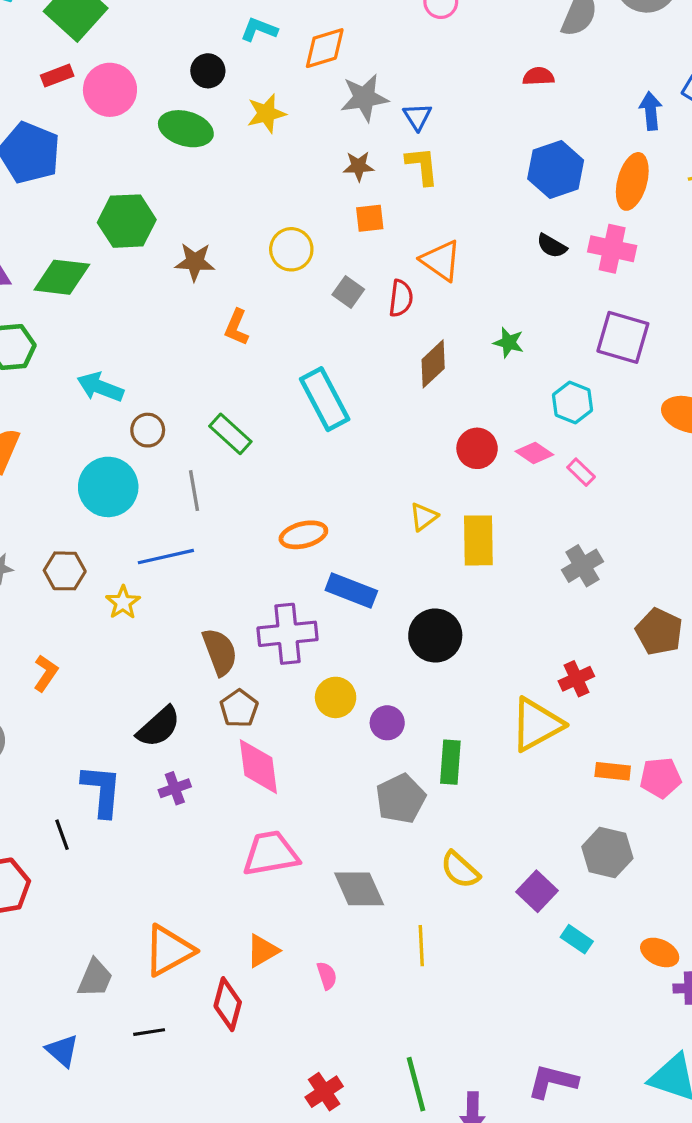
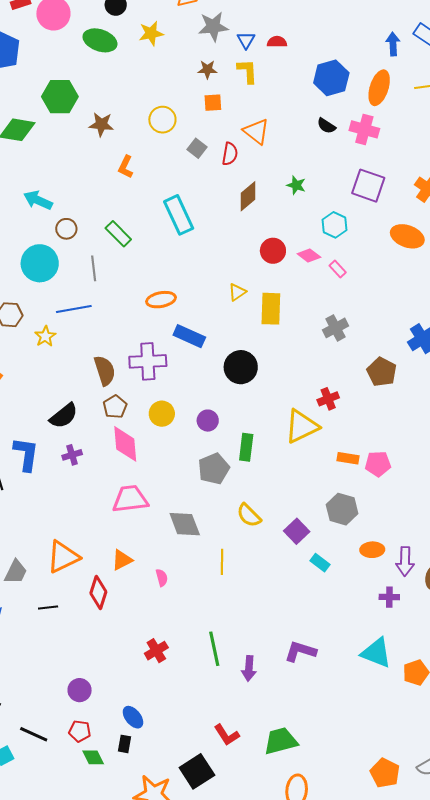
red semicircle: (538, 76) -> (277, 42), moved
yellow circle: (336, 697) -> (162, 414), moved
orange ellipse: (660, 952) -> (372, 550), moved, turned -30

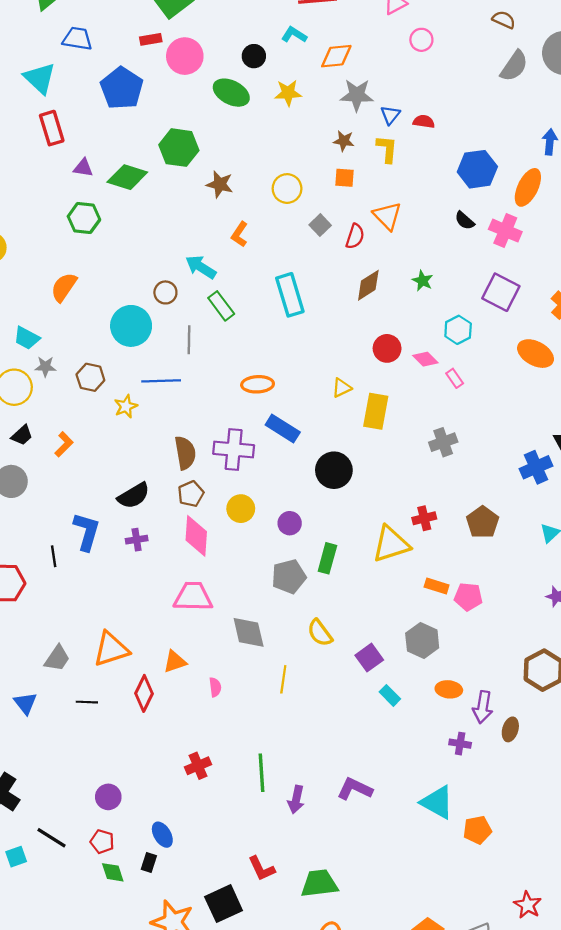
cyan arrow: (38, 200) -> (201, 267), moved
brown pentagon: (382, 372) -> (483, 522), moved

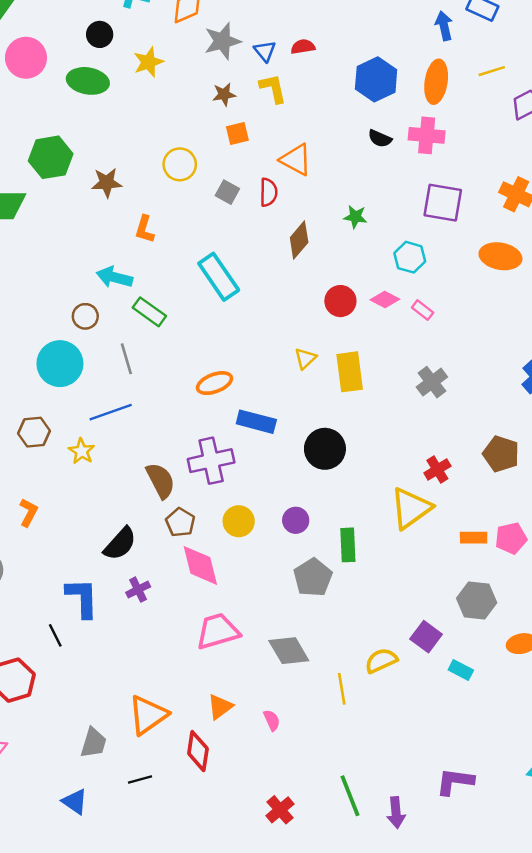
yellow semicircle: (320, 633) -> (381, 661), moved, turned 120

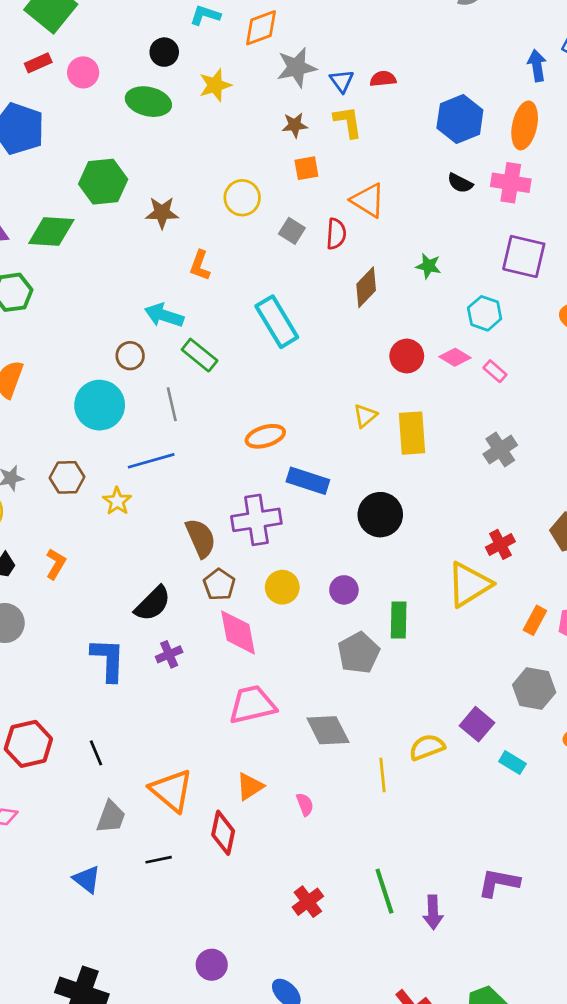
pink circle: (26, 58) -> (83, 72), size x0.7
orange rectangle: (474, 538) -> (535, 620), turned -65
black line: (55, 635) -> (96, 753), moved
orange triangle: (148, 715) -> (171, 790), turned -48

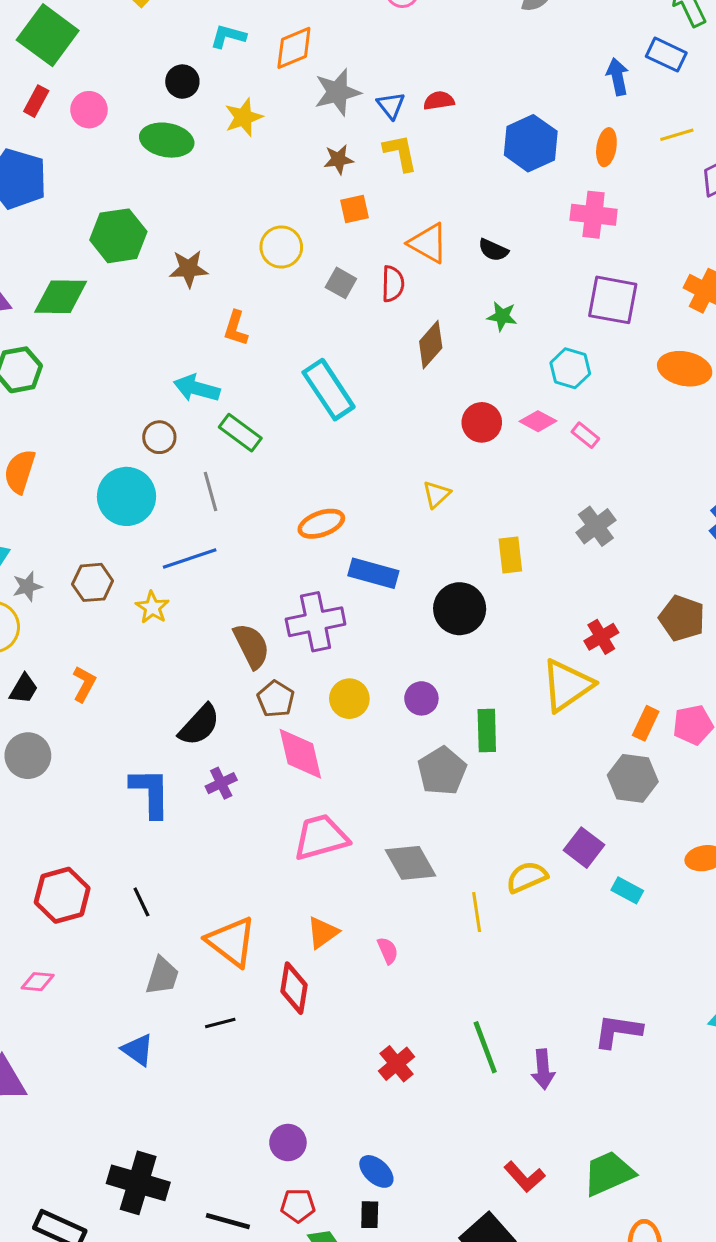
red rectangle: (38, 63) -> (36, 101), turned -35
orange ellipse: (525, 125) -> (606, 147), size x0.7
black semicircle: (460, 183) -> (493, 250), moved
yellow rectangle: (412, 433) -> (510, 555), moved, size x0.7
gray hexagon: (534, 689) -> (633, 778), moved

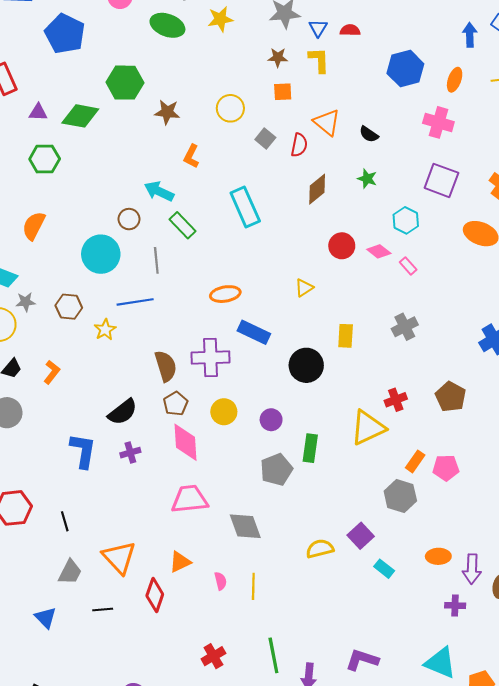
yellow line: (477, 912) -> (253, 586), moved

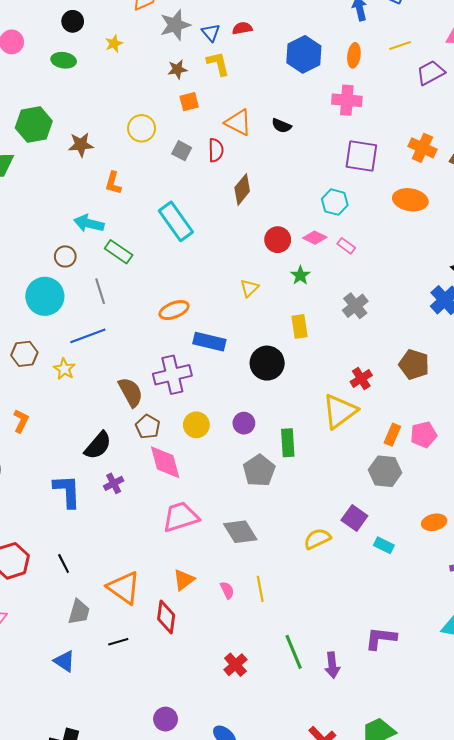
yellow star: (220, 19) -> (114, 44), size x0.7
green ellipse: (167, 25) -> (64, 60), size x0.7
green star: (367, 179) -> (300, 275), moved, turned 30

